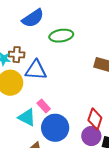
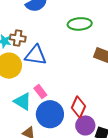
green ellipse: (61, 36) -> (80, 24), moved
red diamond: (95, 119) -> (78, 107), moved

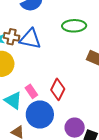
blue triangle: (36, 55) -> (30, 39), moved
red diamond: (78, 107) -> (58, 89), moved

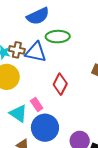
green ellipse: (74, 26) -> (58, 37), moved
red diamond: (58, 89) -> (60, 84), moved

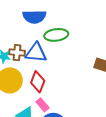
blue semicircle: (38, 16) -> (34, 17), turned 30
red diamond: (60, 84) -> (38, 82), moved

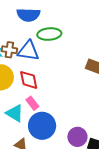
red diamond: (38, 82) -> (29, 80), turned -35

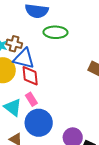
blue triangle: (28, 51) -> (24, 59), moved

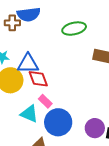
green ellipse: (55, 32) -> (74, 29), moved
brown cross: (14, 44) -> (12, 23), moved

